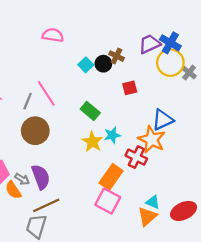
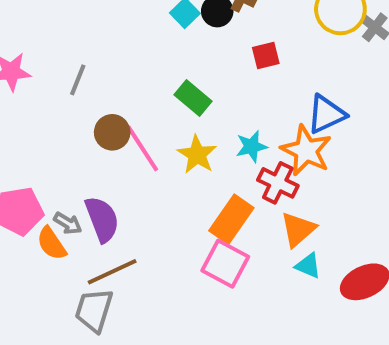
pink line: (46, 93) -> (142, 148), moved
brown circle: (35, 131) -> (112, 132), moved, size x0.7
cyan star: (112, 135) -> (252, 146), moved
orange triangle: (147, 216) -> (298, 229), moved

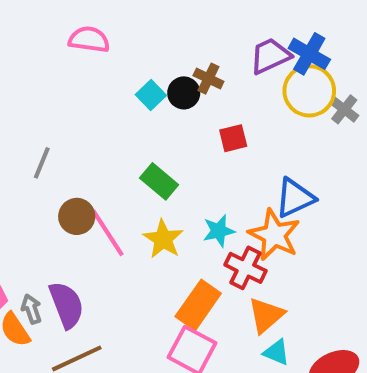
gray arrow: (68, 223) -> (31, 309), turned -140

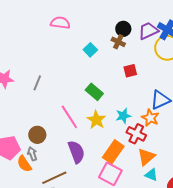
black circle: (184, 93) -> (123, 29), moved
brown circle: (77, 216) -> (37, 135), moved
orange star: (274, 235) -> (150, 118), size x0.7
purple semicircle: (66, 305) -> (76, 152), moved

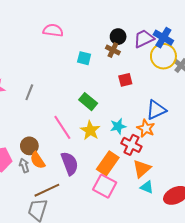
cyan square: (90, 50) -> (84, 58), turned -32
orange semicircle: (24, 164) -> (38, 160), moved

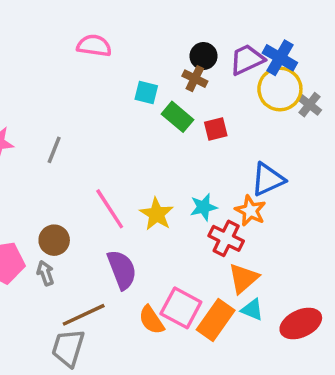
green rectangle: (88, 102) -> (177, 117), moved
orange semicircle: (38, 160) -> (151, 320), moved
orange rectangle: (108, 163) -> (216, 320), moved

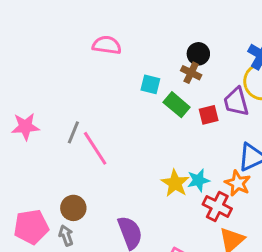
purple trapezoid: (247, 59) -> (236, 102), moved, turned -80
pink line: (110, 209) -> (95, 148), moved
yellow star: (157, 214) -> (175, 183), moved

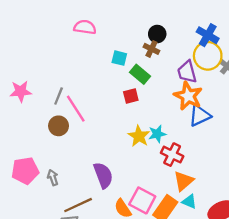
red square: (209, 115) -> (131, 96), moved
orange star: (238, 183) -> (188, 96), moved, size x1.4
brown circle: (73, 208) -> (59, 126), moved

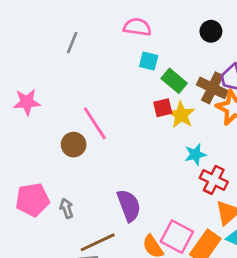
pink semicircle: (85, 27) -> (137, 27), moved
black circle: (157, 34) -> (211, 31), moved
brown cross: (151, 49) -> (212, 88), moved, size x1.5
gray line: (59, 96) -> (72, 43), moved
yellow star: (139, 136) -> (181, 115), moved

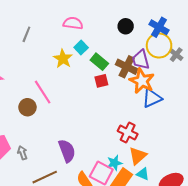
cyan square: (149, 61) -> (81, 48), turned 32
red square: (163, 108) -> (101, 81), moved
yellow star: (181, 115) -> (63, 59), moved
cyan star: (195, 154) -> (114, 163), moved

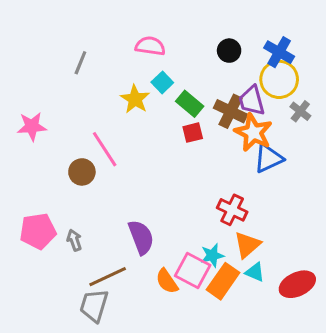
gray cross: (176, 55) -> (300, 111), moved

